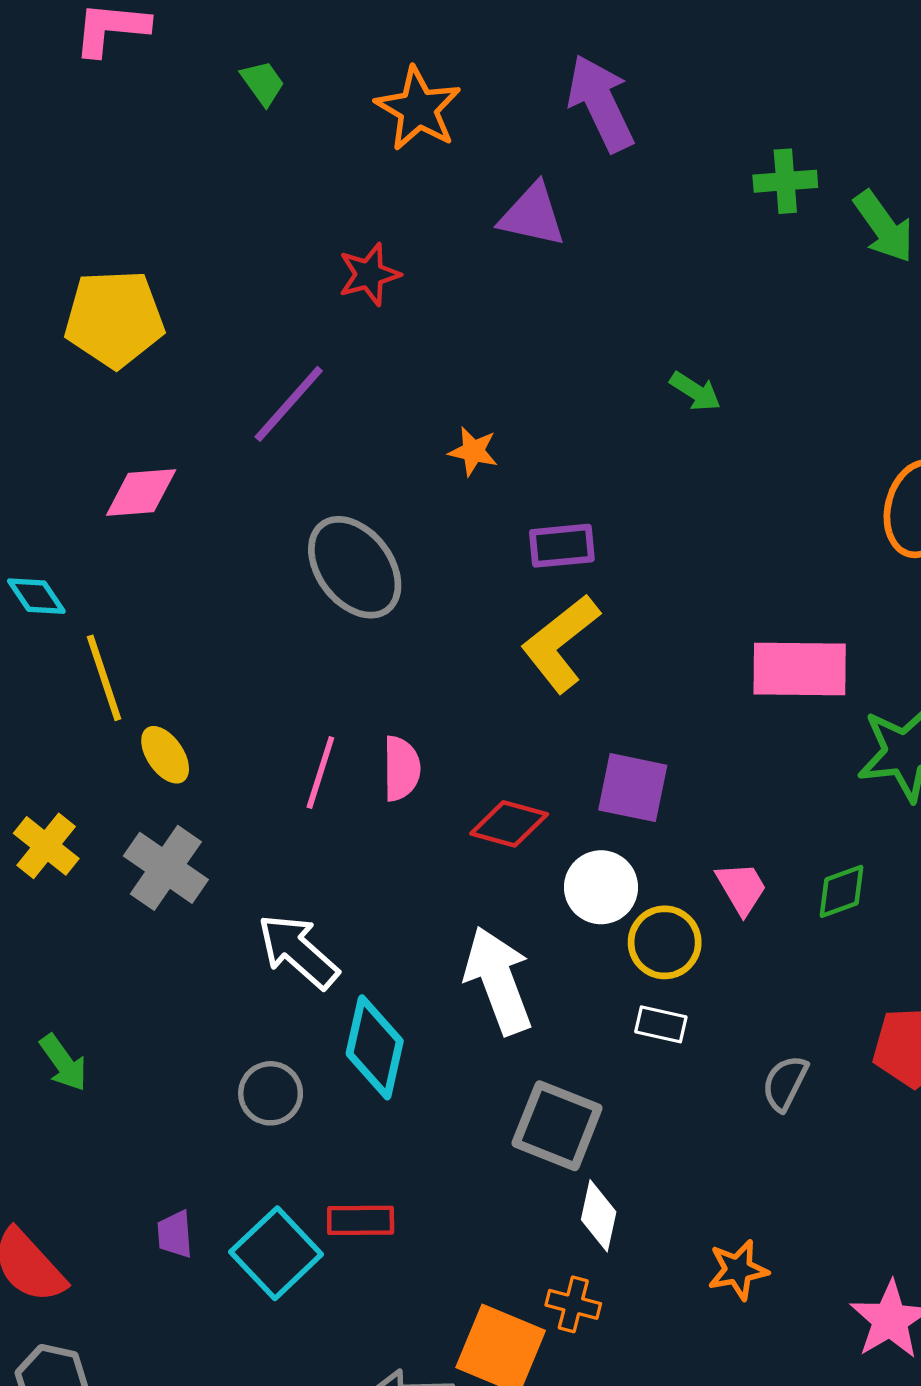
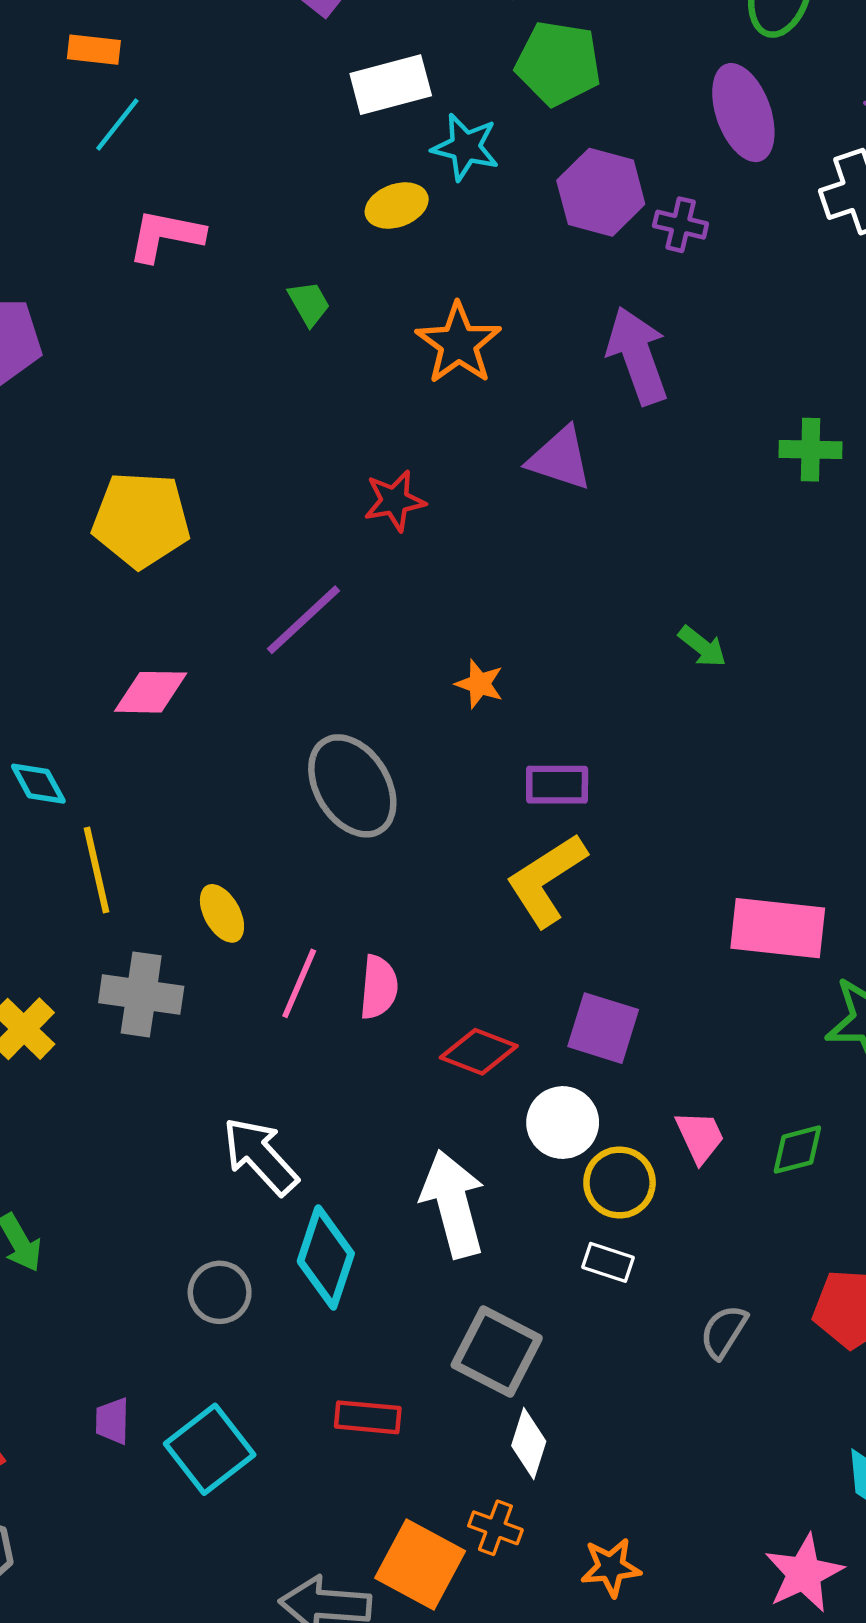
yellow ellipse: (165, 755) -> (222, 913), moved
gray cross: (166, 868) -> (141, 994), moved, turned -32
red rectangle: (361, 1220) -> (368, 1417), moved
orange star: (738, 1270) -> (611, 1567), moved

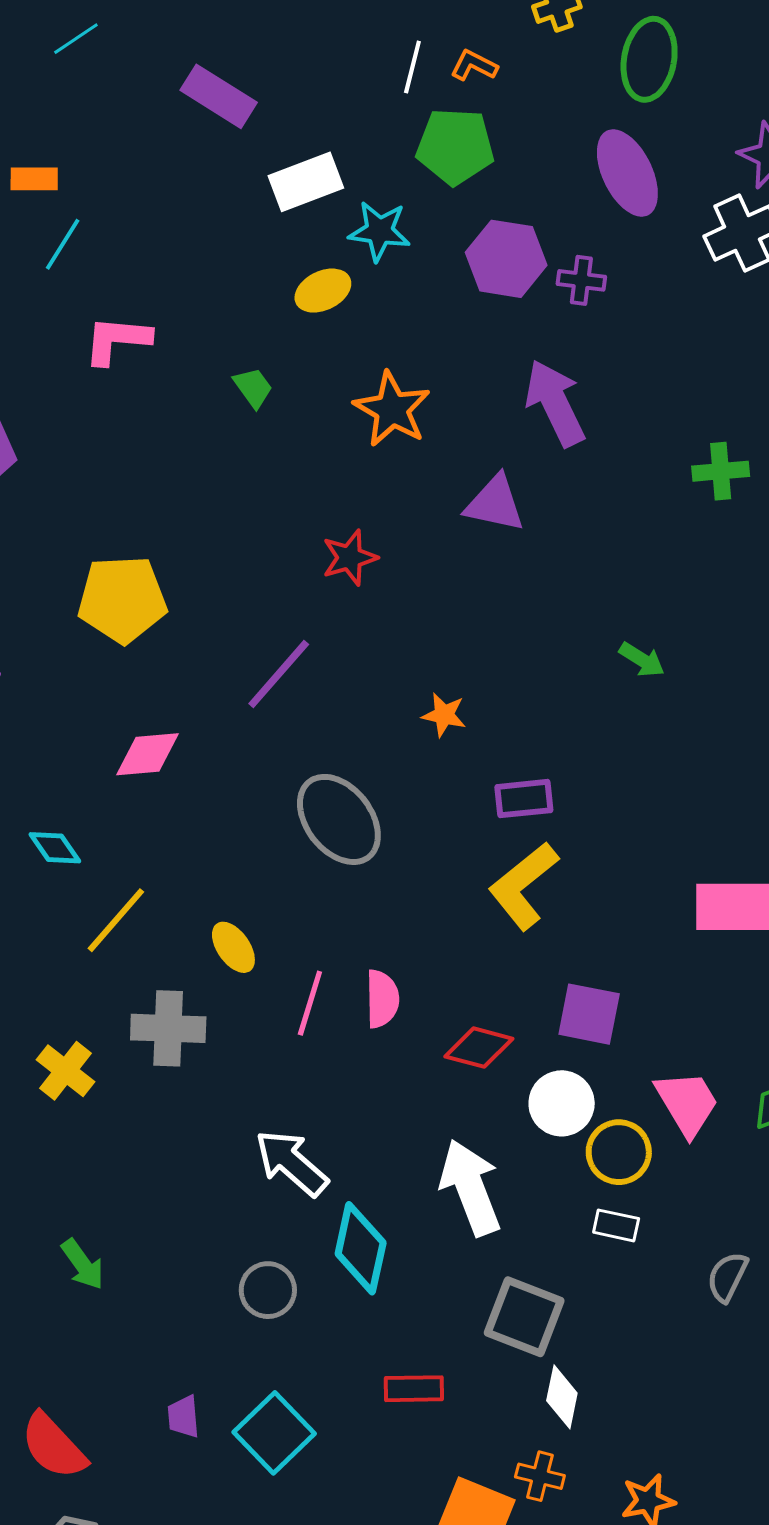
yellow line: (97, 870) -> (116, 920), turned 60
pink trapezoid: (700, 1137) -> (687, 1103), size x1.4

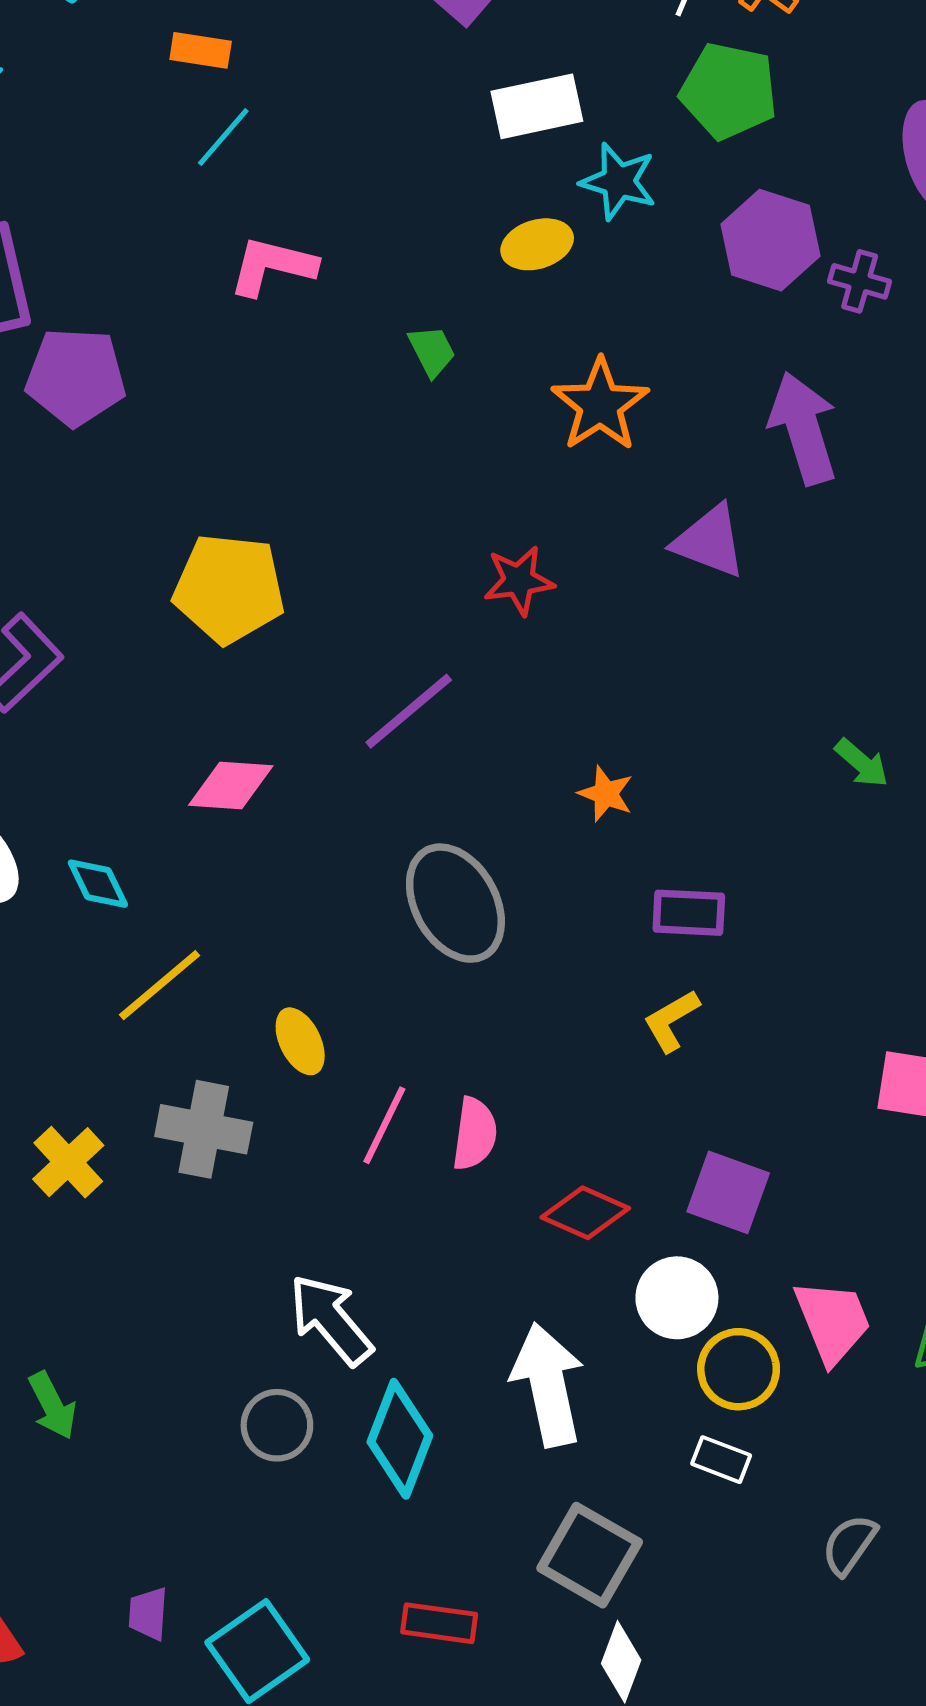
yellow L-shape: (523, 886) -> (671, 1021), size x0.6
gray circle: (268, 1290) -> (277, 1425), moved

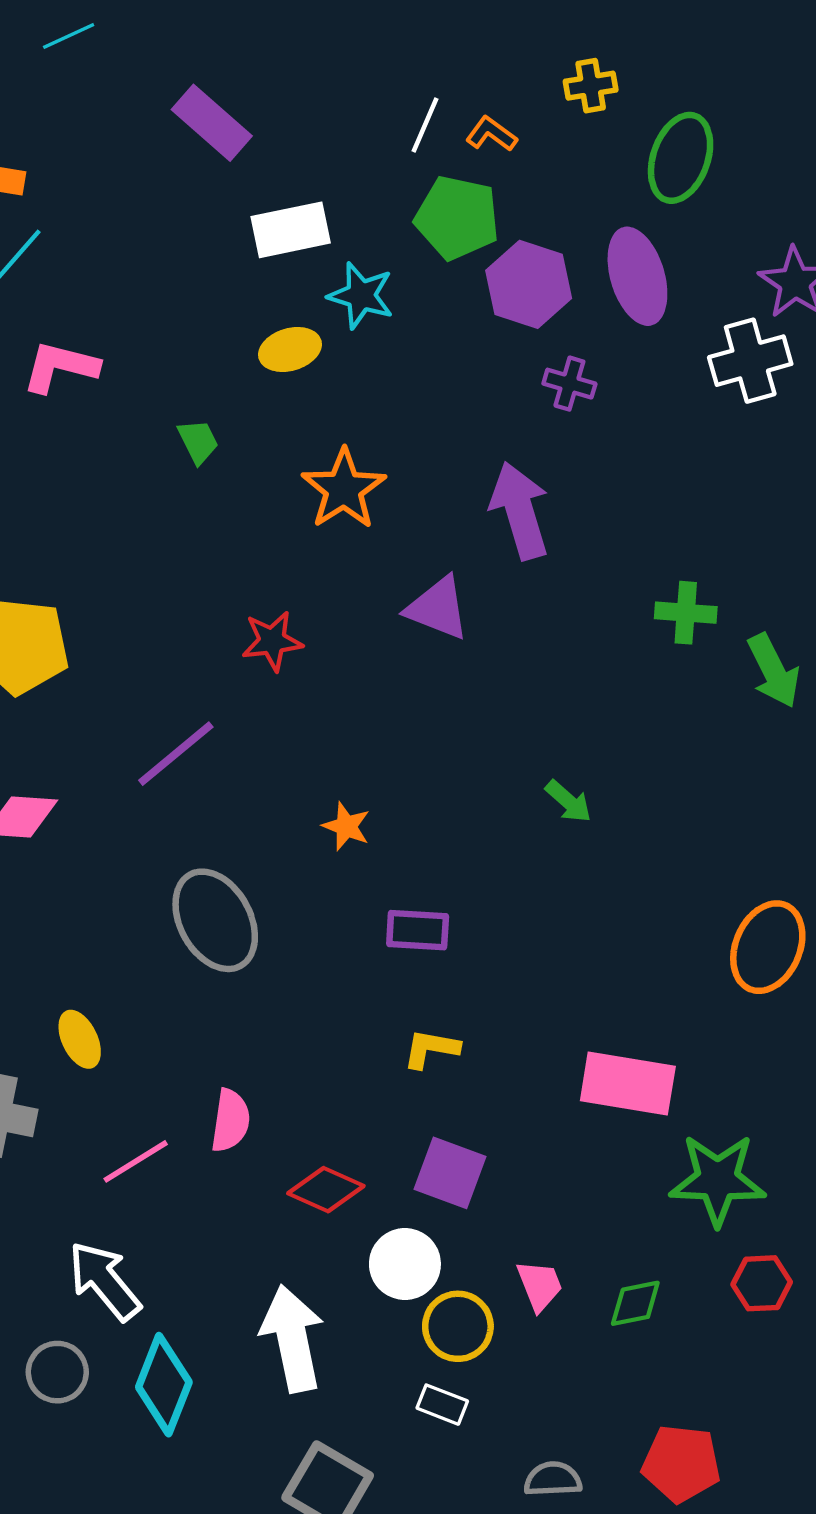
purple hexagon: (770, 240) -> (529, 284), moved
yellow L-shape: (671, 1021) -> (431, 1049), moved, turned 40
pink line: (384, 1125) -> (136, 1161), moved, turned 32
pink trapezoid: (833, 1321) -> (540, 1285), size x0.7
gray semicircle: (849, 1545) -> (553, 1479), turned 52

